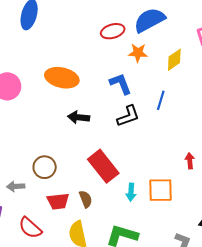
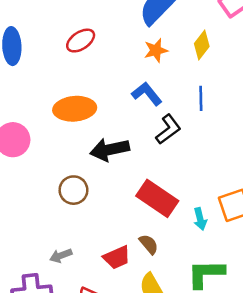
red ellipse: (113, 31) -> (81, 41), moved
black arrow: (79, 117) -> (110, 150), size x1.4
brown circle: (45, 167) -> (73, 190), moved

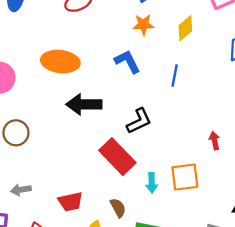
black L-shape: (168, 129) -> (139, 121), moved
brown circle: (73, 190) -> (16, 133), moved
brown semicircle: (149, 244) -> (118, 208), moved

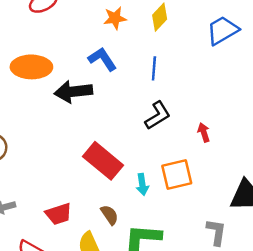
black arrow: (84, 104) -> (73, 92), moved
black L-shape: (139, 121) -> (158, 115), moved

